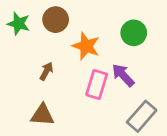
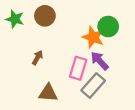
orange star: (86, 46) -> (93, 37), moved
brown triangle: (42, 115) -> (48, 93), moved
gray rectangle: (142, 116) -> (93, 85), moved

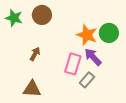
green circle: (108, 27) -> (109, 33), moved
gray rectangle: (93, 85) -> (87, 80), size x0.7
brown triangle: (48, 93) -> (32, 89), moved

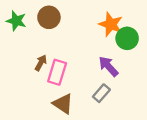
orange star: (87, 35) -> (111, 24), moved
pink rectangle: (73, 64) -> (57, 72), moved
brown triangle: (32, 89) -> (63, 104), moved, turned 30

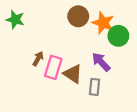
brown circle: (49, 17) -> (78, 16), moved
gray rectangle: (101, 93) -> (94, 87), turned -35
brown triangle: (63, 104) -> (73, 74), moved

